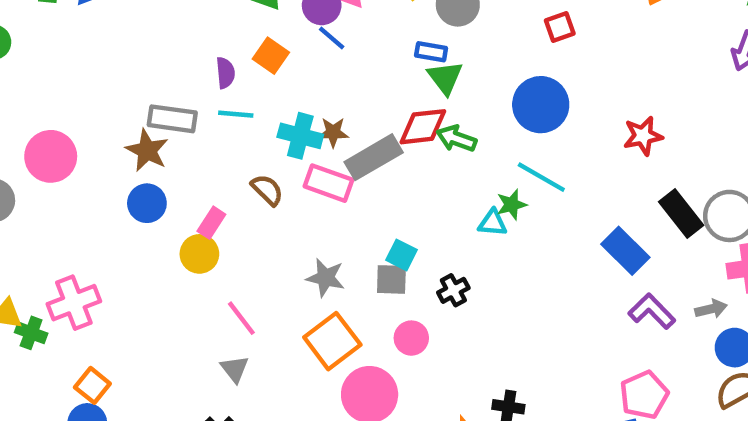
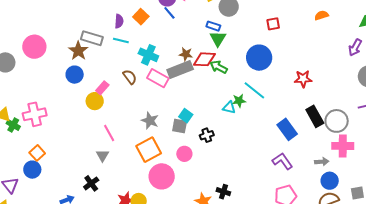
brown star: (333, 132) -> (186, 54), moved
purple L-shape: (652, 311) -> (282, 161), moved

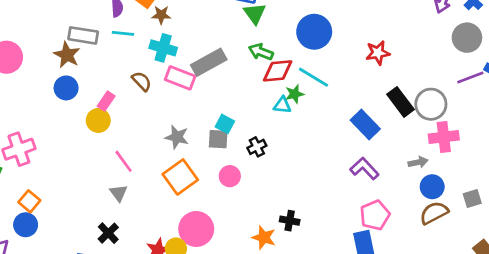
brown star: (186, 54) -> (161, 15), moved
red diamond: (204, 59) -> (278, 71), moved
pink circle: (162, 176) -> (196, 229), moved

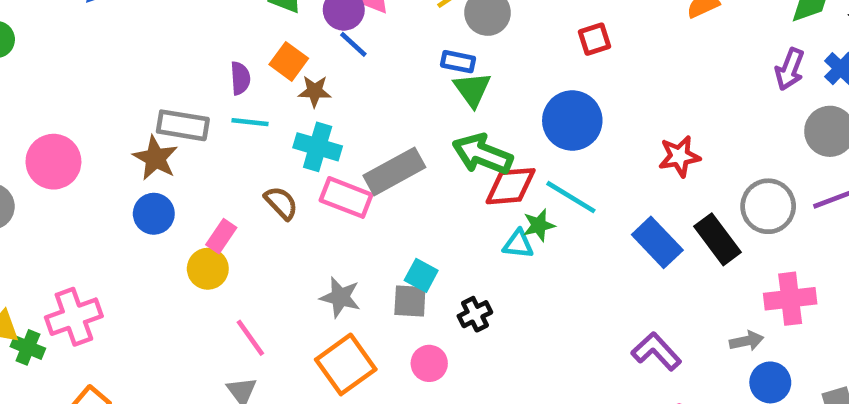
green arrow: (261, 52) -> (482, 154), size x1.4
gray circle: (431, 104) -> (768, 206), moved
blue rectangle: (365, 124) -> (657, 242), moved

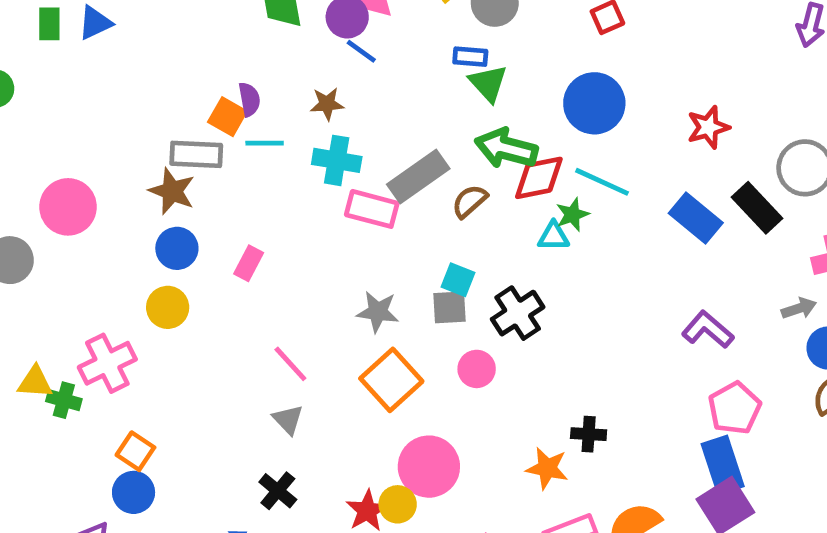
orange square: (289, 61) -> (227, 117), moved
brown semicircle: (281, 203) -> (470, 201), moved, turned -81
yellow circle: (208, 269) -> (168, 307), moved
black cross: (475, 314) -> (518, 313), size x1.5

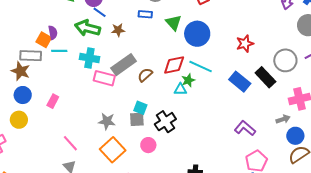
green triangle: (488, 83) -> (174, 23), moved
brown star: (327, 104) -> (118, 30), moved
green arrow: (506, 148) -> (88, 28), moved

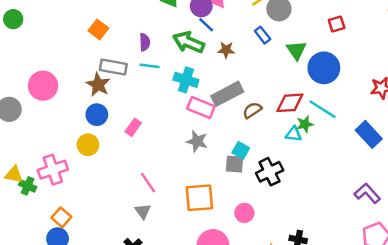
blue rectangle: (145, 14) -> (263, 35), turned 40
orange square: (44, 40) -> (98, 29), moved
gray star: (107, 121) -> (197, 141), moved
pink circle: (148, 145) -> (244, 213), moved
orange square: (113, 150) -> (199, 198), turned 30

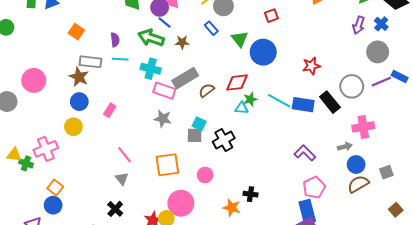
cyan line: (322, 109) -> (279, 101), moved
blue rectangle: (369, 134) -> (303, 105), turned -35

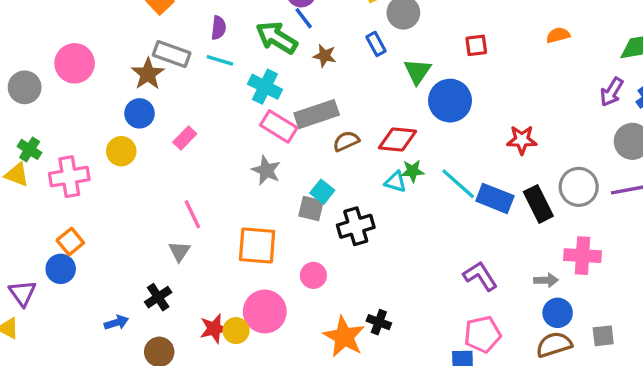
green cross: (26, 163) -> (30, 149), moved
orange star: (232, 208) -> (344, 337), size x1.4

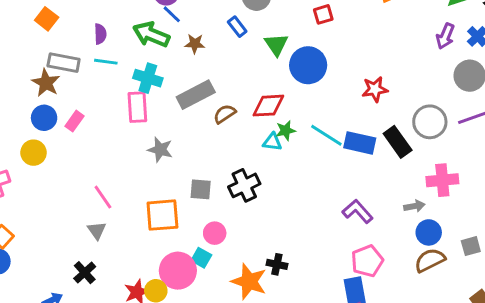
pink rectangle: (279, 126) -> (137, 107), moved, turned 64
pink rectangle: (185, 138) -> (75, 121), moved
cyan square: (322, 192) -> (201, 258), moved
gray square: (311, 209) -> (201, 189), moved

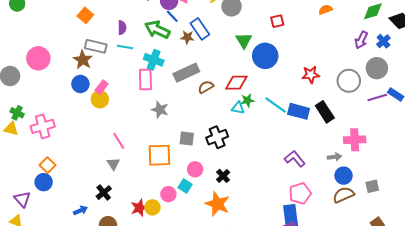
blue rectangle: (237, 27) -> (200, 29), moved, size x1.5
gray circle: (430, 122) -> (349, 81), moved
yellow circle: (34, 153) -> (100, 99), moved
black cross: (277, 264) -> (223, 176), moved, turned 32
pink circle: (178, 271) -> (168, 194), size x0.6

